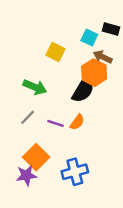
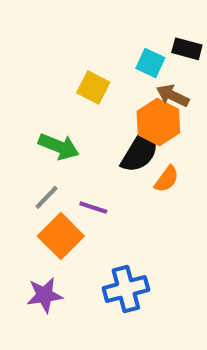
orange semicircle: (77, 122) -> (167, 179), moved
orange square: (36, 157) -> (61, 236), moved

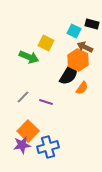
green arrow: (59, 147) -> (29, 57), moved
orange square: (61, 236) -> (28, 131), moved
blue cross: (126, 289) -> (48, 147), moved

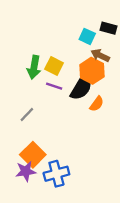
yellow square: (46, 43) -> (54, 66), moved
green arrow: (29, 57) -> (34, 67), turned 78
purple line: (46, 102) -> (54, 86), moved

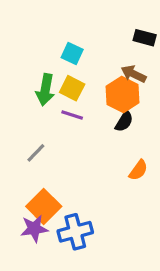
cyan square: (87, 36) -> (72, 53), moved
black semicircle: (81, 87) -> (124, 121), moved, size x0.6
orange semicircle: (97, 104) -> (138, 170), moved

